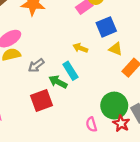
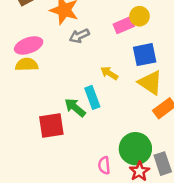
yellow triangle: (116, 49) -> (150, 83), size x1.5
gray arrow: (36, 65) -> (79, 36), moved

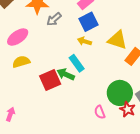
blue square: (145, 55) -> (88, 22), moved
yellow semicircle: (27, 65) -> (21, 62), moved
red square: (51, 126) -> (50, 80), moved

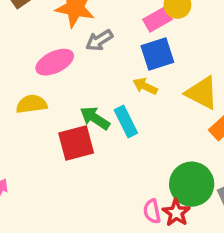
pink ellipse: (18, 37) -> (55, 62), moved
green arrow: (66, 74) -> (95, 118), moved
red star: (128, 109) -> (176, 213), moved

